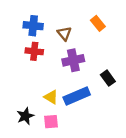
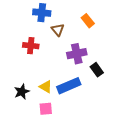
blue cross: (33, 26) -> (42, 13), moved
purple cross: (73, 60) -> (77, 54), moved
black star: (25, 116) -> (22, 92), moved

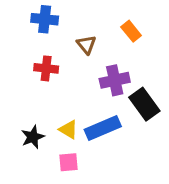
blue cross: (42, 13) -> (45, 19), moved
black rectangle: (97, 70) -> (144, 104), size x1.5

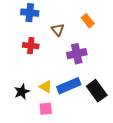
black rectangle: (144, 104) -> (97, 91), moved

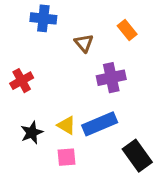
red cross: (31, 46) -> (22, 81), moved, turned -35
black rectangle: (97, 91) -> (137, 156), moved

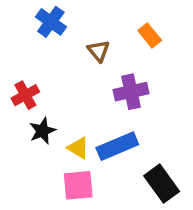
blue cross: (43, 18) -> (51, 22), turned 30
black star: (32, 133) -> (42, 131), moved
pink square: (66, 157) -> (78, 185), size x1.4

